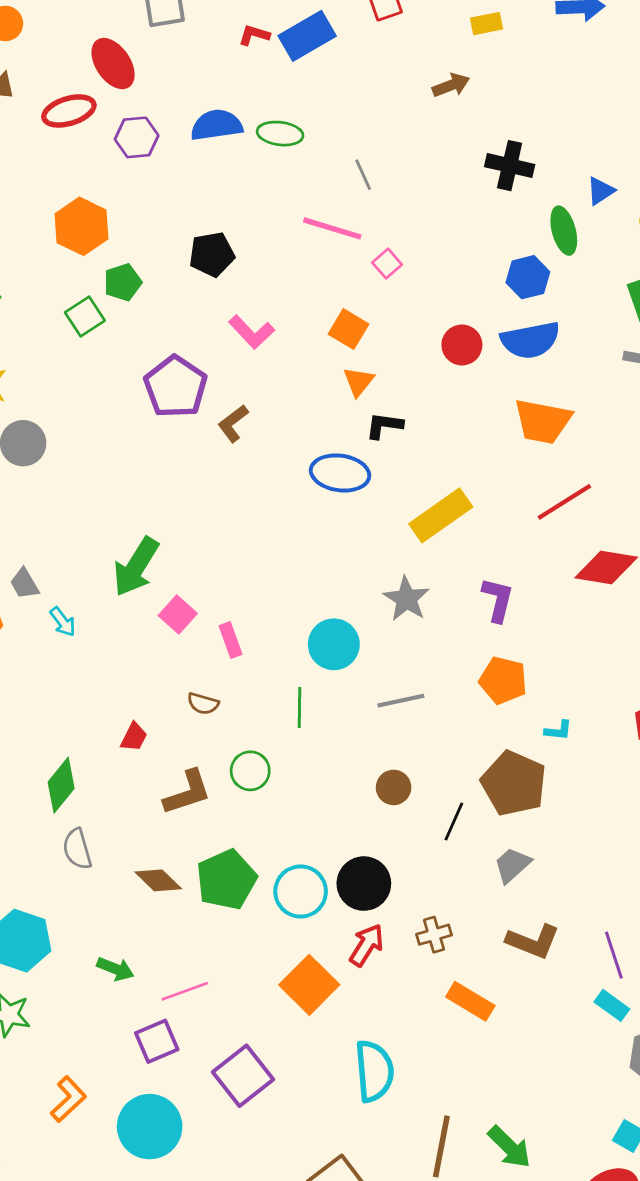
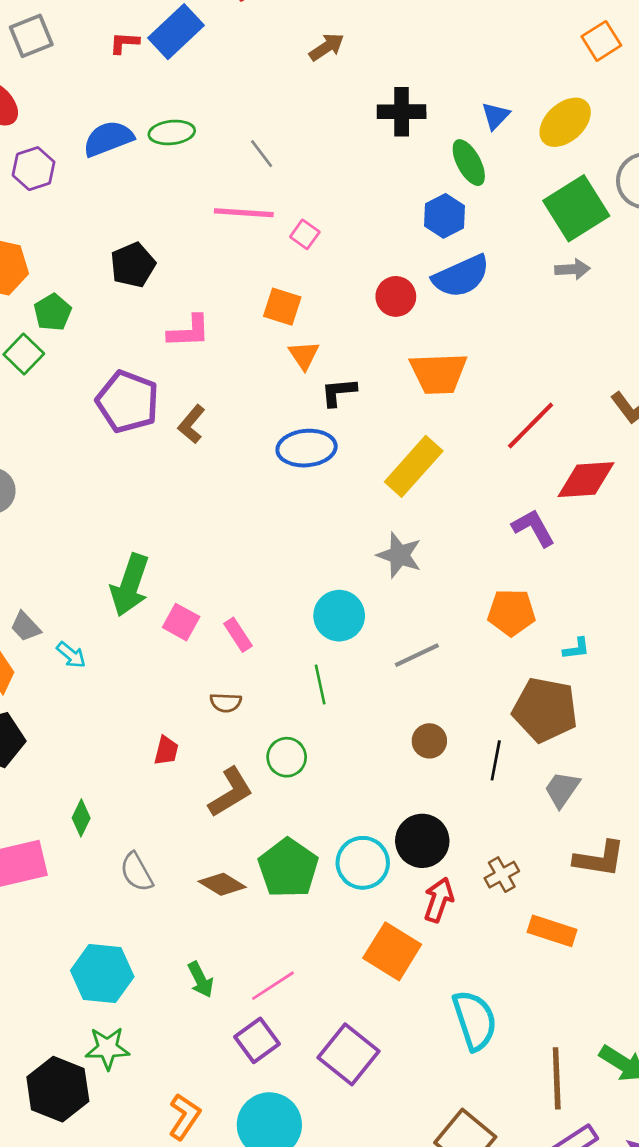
pink L-shape: (251, 332) -> (189, 331), turned -36
orange trapezoid: (543, 421) -> (438, 373), moved
purple L-shape: (498, 600) -> (533, 528), moved, turned -30
green diamond: (61, 785) -> (81, 818), moved, size x0.7
green arrow: (115, 969) -> (201, 980), turned 54

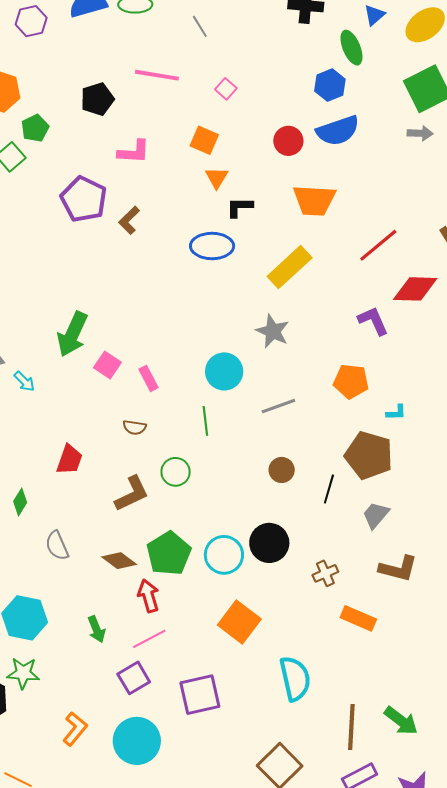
pink line: (244, 213) -> (157, 75), moved
red trapezoid: (166, 751) -> (69, 460), moved, size x1.4
red arrow: (439, 900) -> (148, 596), moved, turned -40
purple square: (348, 1054) -> (200, 695), turned 33

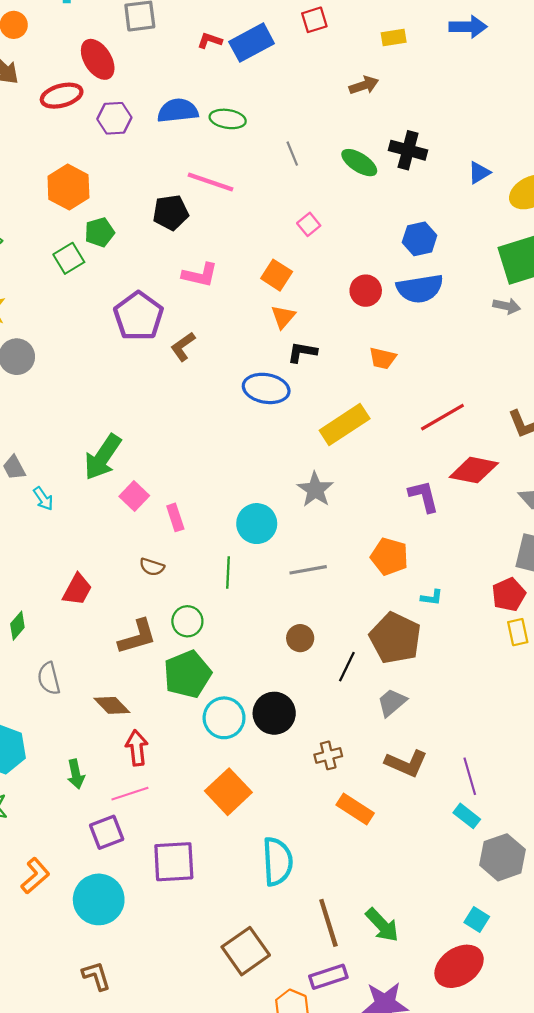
green ellipse: (351, 48) -> (359, 163), moved, turned -44
pink line: (157, 75) -> (210, 182), moved
orange trapezoid: (314, 200) -> (383, 358), size x0.6
green pentagon: (169, 553) -> (187, 674), moved
brown line: (351, 727) -> (328, 923), turned -30

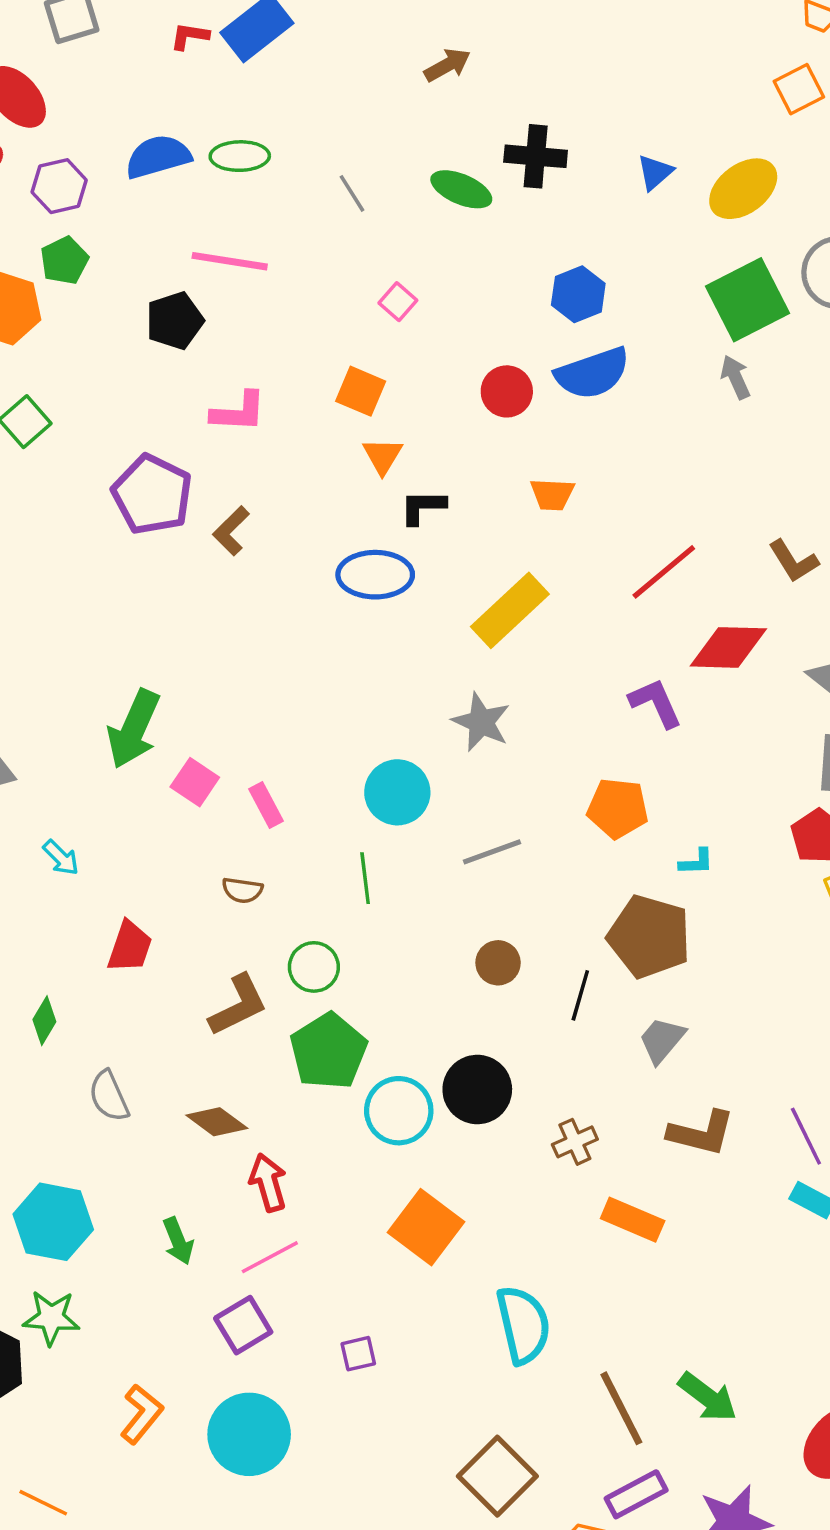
green pentagon: (100, 232) -> (64, 261), moved
gray arrow: (507, 306) -> (735, 377), turned -116
cyan arrow: (43, 499) -> (61, 858), moved
purple square: (174, 862) -> (358, 1354), size x0.5

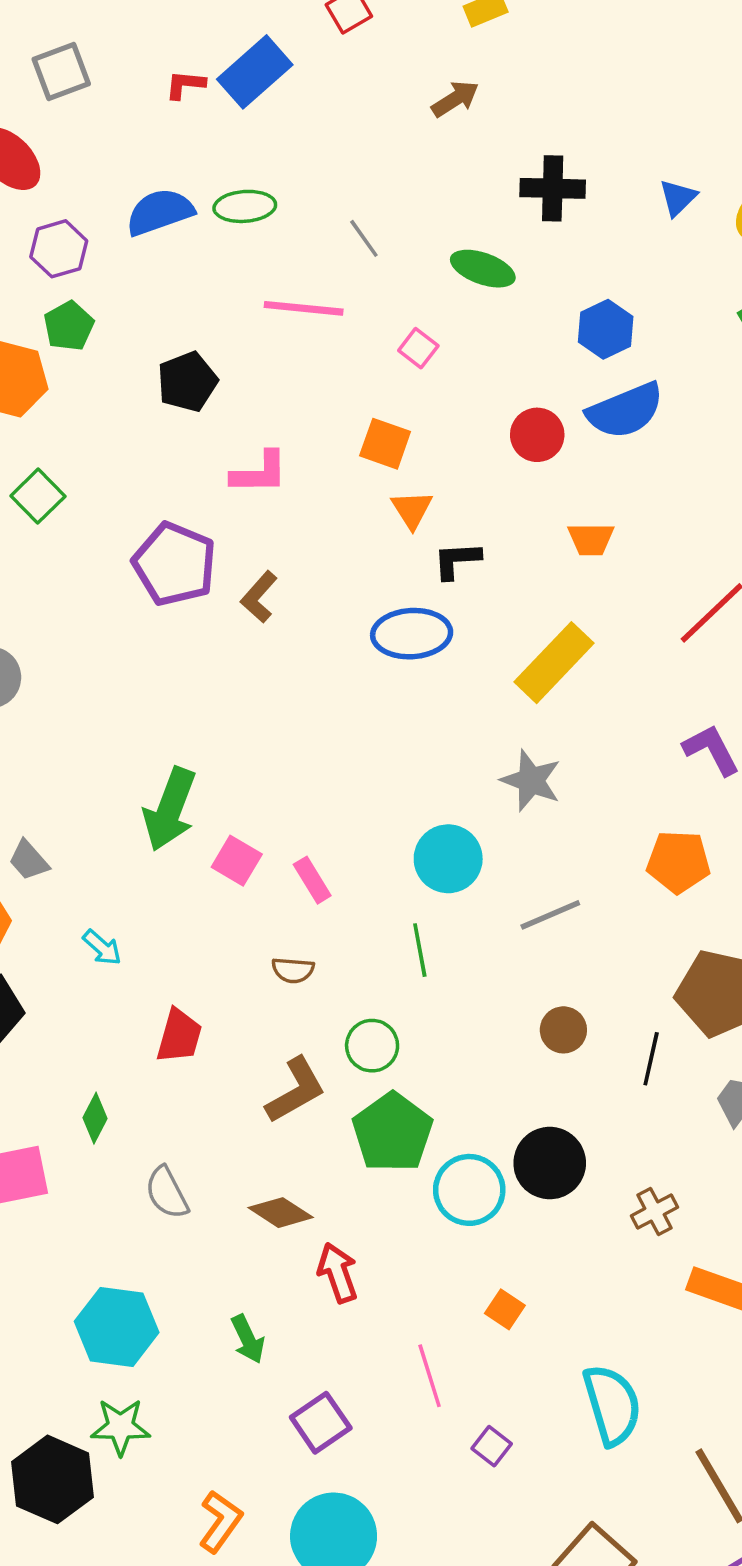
green ellipse: (461, 189) -> (483, 269), moved
pink line: (230, 261) -> (304, 308), moved
orange square: (426, 1227) -> (505, 1309), size x0.5
pink line: (270, 1257) -> (430, 1376), moved, turned -76
purple square: (358, 1354) -> (492, 1446), moved, turned -36

